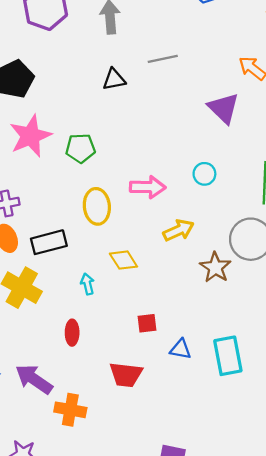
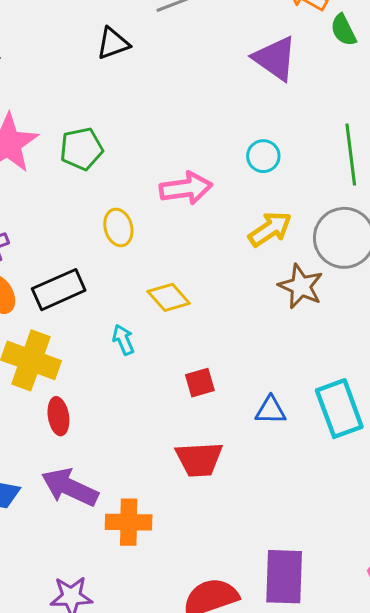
yellow ellipse: (97, 206) -> (118, 227), size x0.7
yellow arrow: (179, 230) -> (270, 229), moved
red square: (147, 323) -> (200, 383), moved
red ellipse: (72, 333) -> (58, 416), moved

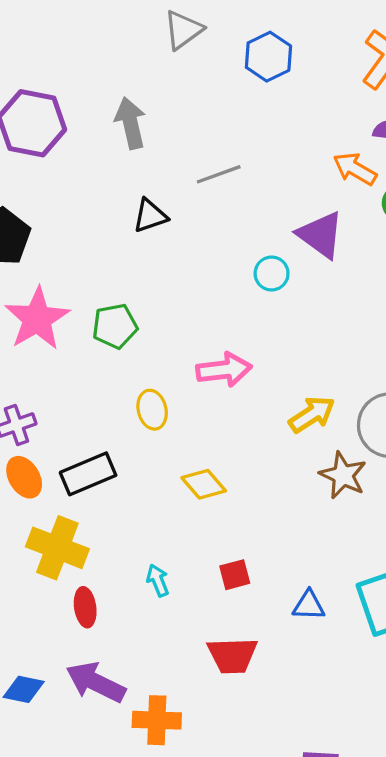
cyan circle: (263, 156) -> (272, 274), moved
cyan arrow: (123, 340) -> (158, 580), moved

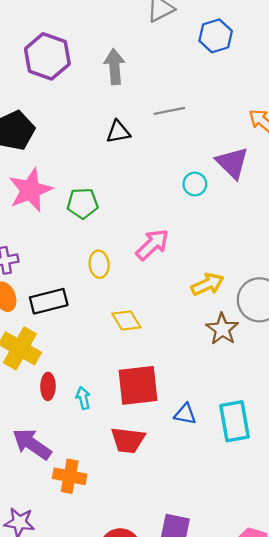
pink arrow: (224, 370) -> (152, 245), turned -45
red square: (235, 575) -> (138, 385), size x2.0
cyan arrow: (158, 580) -> (83, 398), moved
red ellipse: (85, 607) -> (48, 386), moved

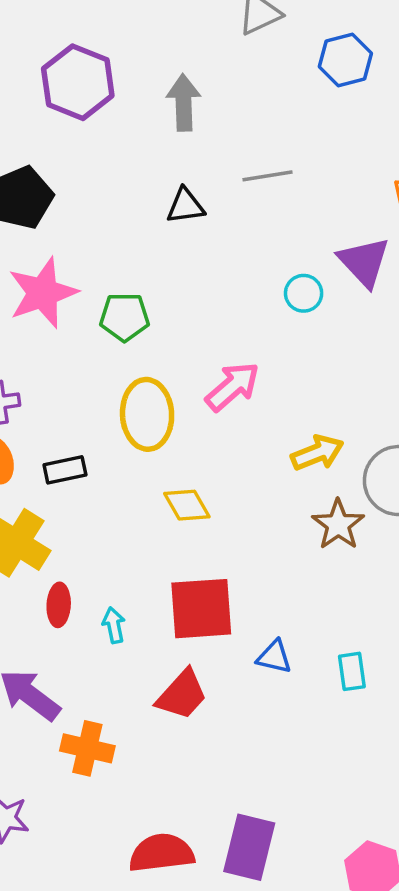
yellow ellipse: (99, 264) -> (147, 414), size x1.6
black rectangle: (49, 301) -> (65, 470), size x0.7
cyan rectangle: (234, 421) -> (352, 671), size x0.6
red trapezoid: (128, 440) -> (182, 695), turned -57

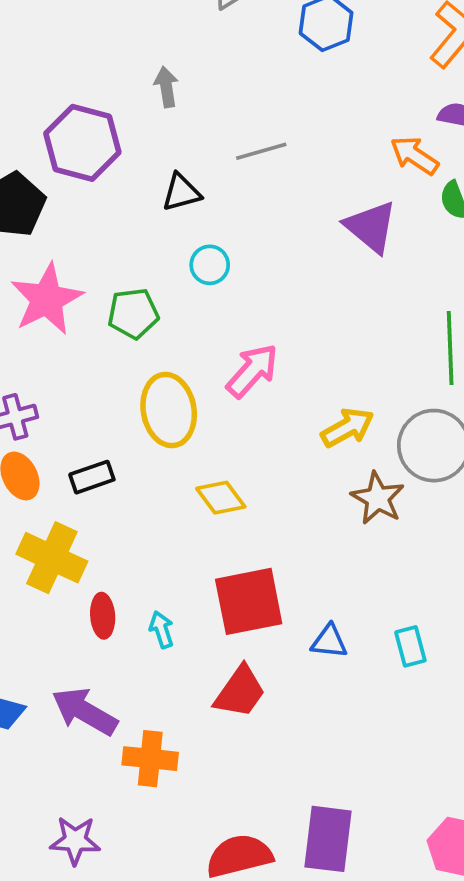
purple hexagon: (78, 82) -> (82, 143), moved
gray arrow: (184, 102) -> (166, 87), size x0.7
cyan circle: (304, 293) -> (210, 265), moved

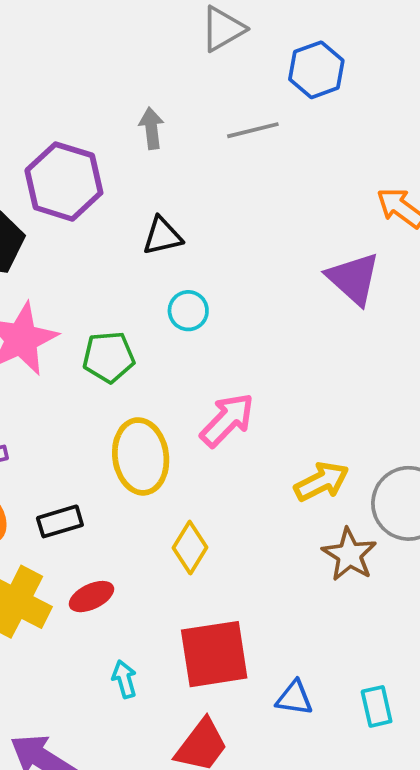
gray line: (261, 151) -> (253, 130), moved
yellow diamond: (221, 498) -> (190, 548), turned 66
red ellipse: (103, 616) -> (91, 597), moved, turned 66

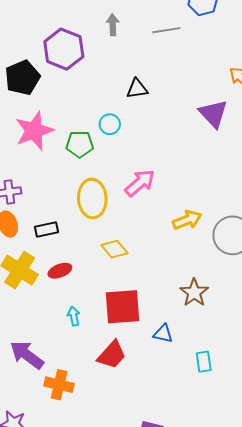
black triangle: (162, 236) -> (137, 89), moved
cyan circle: (188, 311) -> (110, 124), moved
yellow diamond: (190, 548) -> (114, 249), turned -76
brown star: (349, 555) -> (194, 293), moved
cyan rectangle: (377, 706) -> (204, 362), moved

